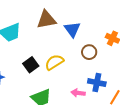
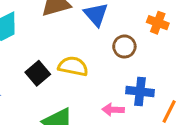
yellow semicircle: (54, 62) -> (73, 66), turned 48

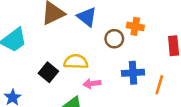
orange cross: (158, 23) -> (135, 26), moved
pink arrow: (113, 110) -> (92, 84), moved

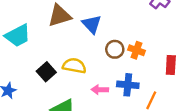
orange cross: (135, 26) -> (136, 50), moved
pink arrow: (92, 84) -> (100, 90), moved

